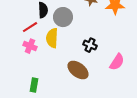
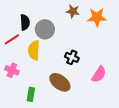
pink cross: (30, 46) -> (12, 70), moved
green rectangle: (34, 85) -> (31, 94), moved

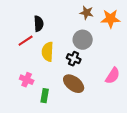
gray circle: (45, 29) -> (83, 40), moved
black cross: (72, 57) -> (74, 59), moved
pink cross: (12, 70) -> (27, 80), moved

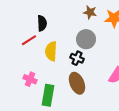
brown ellipse: (74, 84) -> (77, 83), turned 30
green rectangle: (45, 96) -> (48, 95), size x1.5

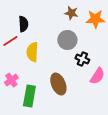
black cross: (77, 58) -> (82, 59), moved
pink cross: (30, 79) -> (11, 80), turned 32

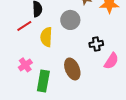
gray circle: (67, 40) -> (70, 20), moved
black cross: (82, 59) -> (96, 44), turned -32

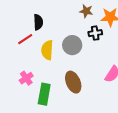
gray circle: (70, 20) -> (72, 45), moved
black cross: (96, 44) -> (95, 33), moved

